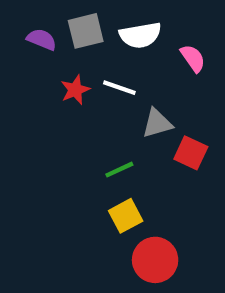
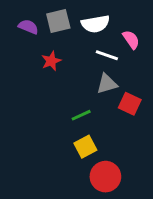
white line: (119, 88) -> (107, 55), moved

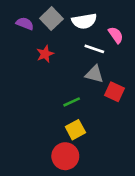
gray square: (58, 21) -> (51, 19), turned -30
gray triangle: (107, 84) -> (94, 74), turned 30
red circle: (105, 177) -> (65, 156), moved

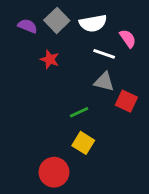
red star: (45, 54) -> (50, 59), turned -30
yellow square: (75, 130) -> (83, 143), turned -30
red circle: (65, 156) -> (54, 172), moved

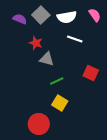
pink semicircle: (128, 39) -> (95, 15), moved
gray triangle: (104, 82) -> (47, 59), moved

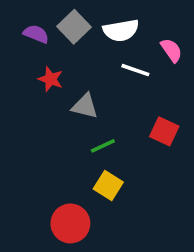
pink semicircle: (95, 15) -> (171, 50), moved
red star: (36, 43) -> (51, 79), moved

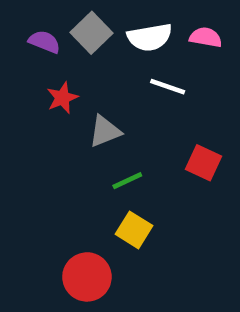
pink semicircle: (171, 50) -> (206, 37), moved, turned -45
red star: (51, 79) -> (62, 98), turned 30
gray triangle: (85, 106) -> (105, 131), turned -36

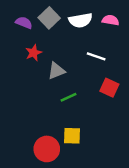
white line: (168, 87) -> (96, 56), moved
yellow square: (134, 230) -> (72, 136), moved, turned -30

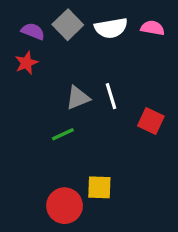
red star: (34, 53) -> (26, 63), moved
white line: (96, 56) -> (111, 96), moved, turned 54
green line: (68, 97) -> (63, 134), moved

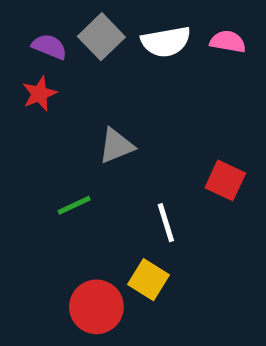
white line: (111, 96) -> (166, 223), moved
green line: (63, 134) -> (74, 205), moved
yellow square: (99, 187) -> (149, 280), turned 30

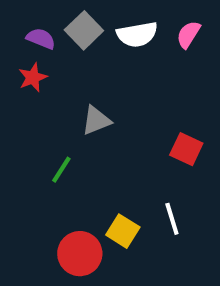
pink semicircle: (228, 42) -> (188, 34), turned -68
green line: (74, 205) -> (61, 170), turned -32
white line: (166, 223) -> (172, 219), moved

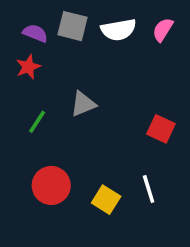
gray square: (84, 30) -> (72, 26), turned -32
green line: (61, 170) -> (37, 122), moved
red circle: (80, 254) -> (51, 185), moved

